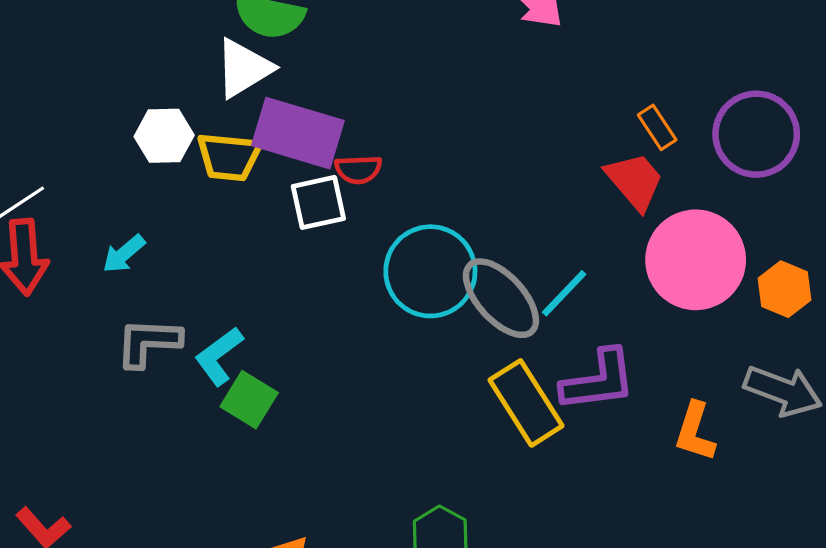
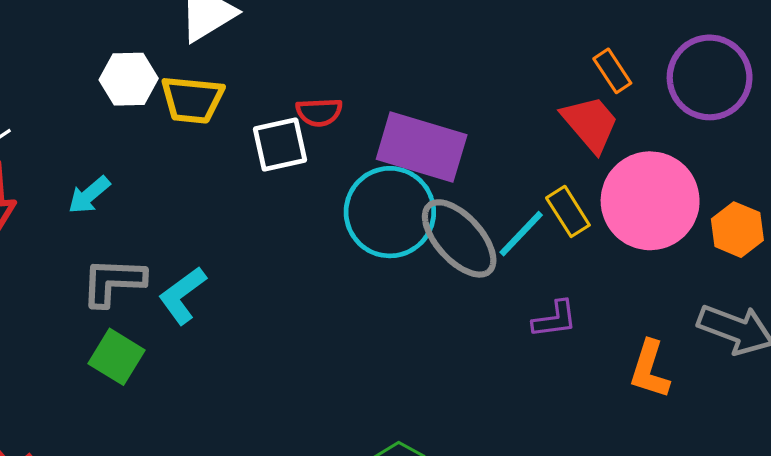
purple rectangle: (298, 133) -> (422, 147), moved
purple L-shape: (598, 380) -> (555, 319), size x0.6
green square: (249, 400) -> (117, 357), moved
yellow rectangle: (526, 403) -> (568, 211), moved, size x0.6

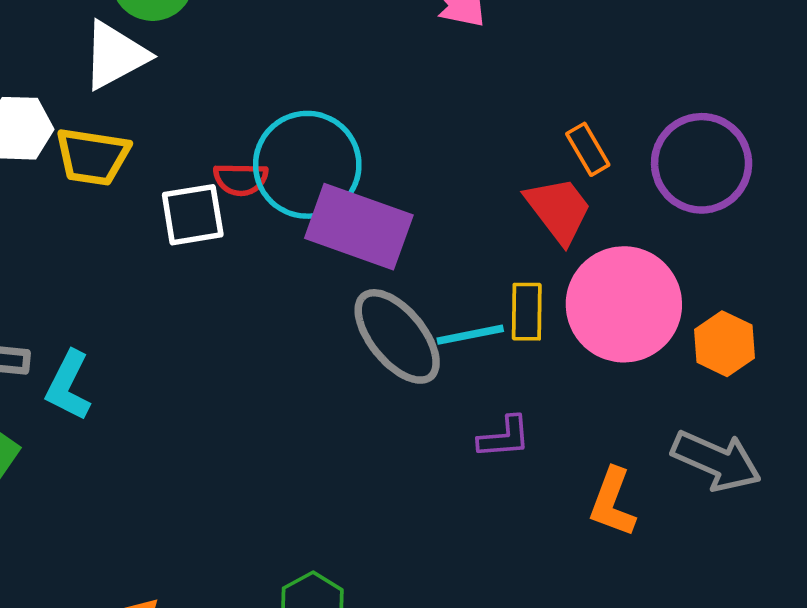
yellow rectangle: (568, 211) -> (527, 312), turned 30
cyan circle: (390, 212) -> (307, 165), moved
cyan line: (521, 234) -> (470, 335), turned 32
cyan L-shape: (182, 295) -> (68, 386), turned -30

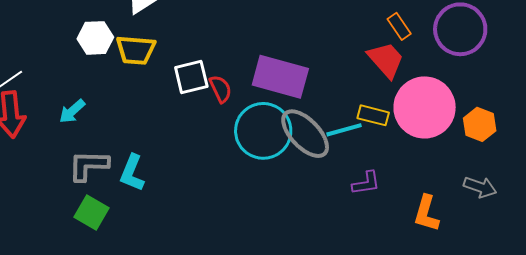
cyan circle: (307, 165) -> (263, 131), moved
red semicircle: (241, 179) -> (220, 89), moved, turned -112
yellow rectangle: (527, 312) -> (373, 115), turned -72
gray arrow: (716, 461) -> (480, 187), size x0.7

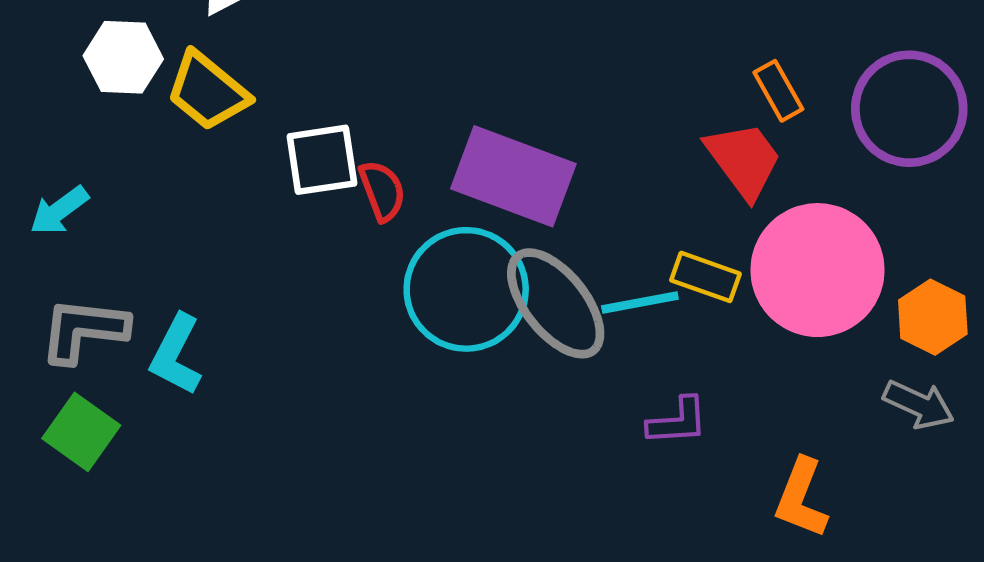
yellow trapezoid: (136, 50) -> (207, 91), turned 30
gray arrow: (480, 187) -> (919, 404), moved

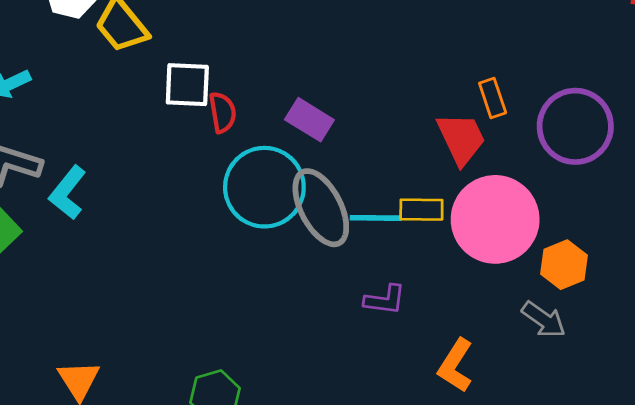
purple rectangle: (513, 176) -> (309, 120), size x0.6
yellow rectangle: (705, 277) -> (421, 210), turned -30

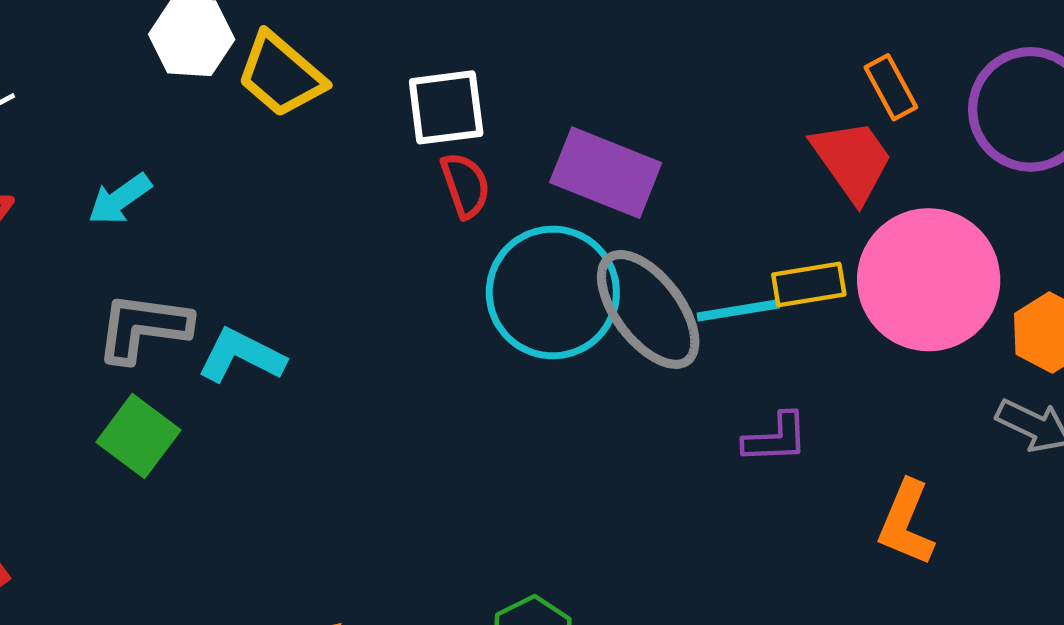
white square: (187, 85) -> (446, 107), moved
purple rectangle: (309, 120) -> (606, 173), size x1.4
cyan L-shape: (68, 193) -> (241, 356), turned 88

